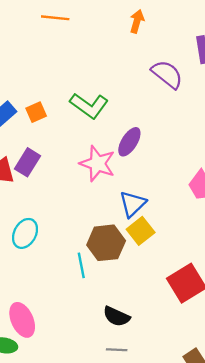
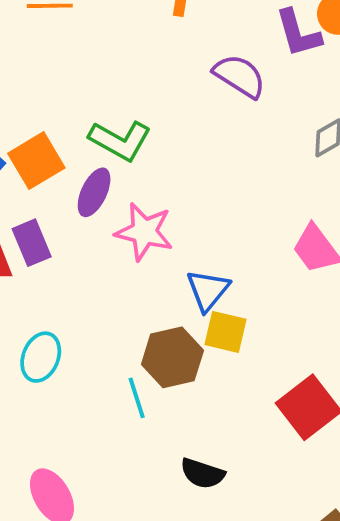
orange square: (36, 112) -> (36, 161), size x1.6
purple ellipse: (129, 142) -> (94, 192), moved
purple rectangle: (27, 162) -> (32, 243), turned -48
yellow square: (141, 231) -> (226, 332), turned -32

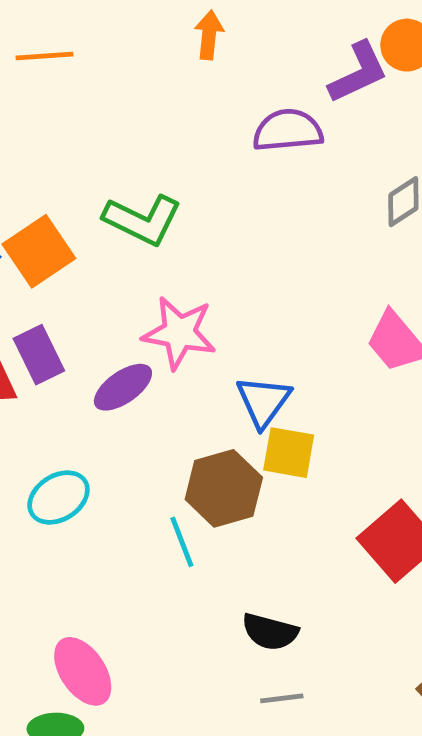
purple L-shape: (298, 33) -> (358, 73), turned -96
purple semicircle: (240, 76) -> (288, 130), turned -34
purple ellipse: (94, 192) -> (123, 387), moved, turned 33
cyan ellipse: (41, 357) -> (59, 498), turned 39

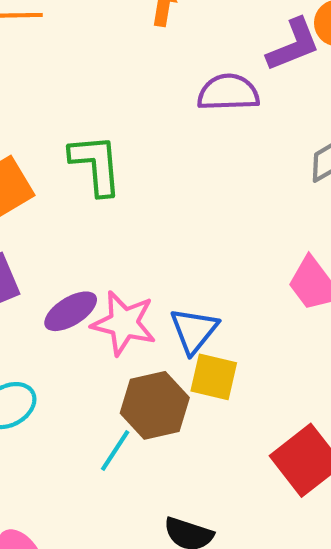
green L-shape: (143, 220) -> (96, 165), turned -124
pink star: (179, 333) -> (124, 323), moved
cyan line: (182, 542) -> (115, 451), turned 51

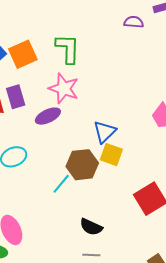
purple semicircle: (228, 93) -> (134, 22), size x0.7
pink star: (124, 323) -> (64, 88), moved

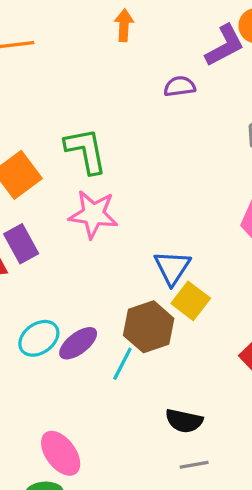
purple ellipse: (48, 116) -> (78, 343), moved
yellow square: (111, 155) -> (191, 301), turned 30

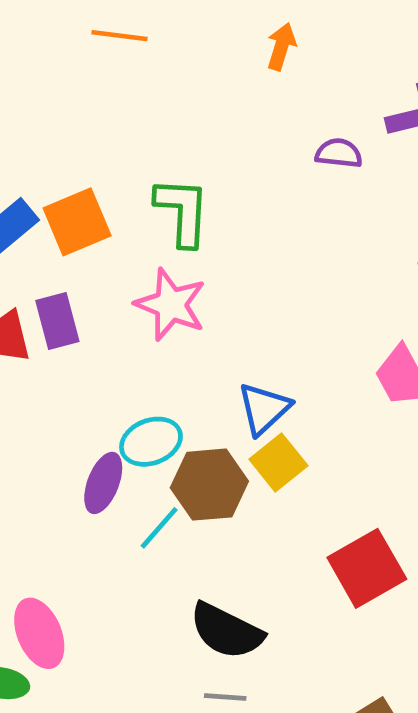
cyan ellipse: (39, 338) -> (151, 442), moved
purple ellipse: (78, 343) -> (103, 483), turned -45
black semicircle: (184, 421) -> (226, 631), size x1.4

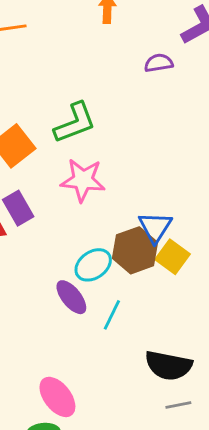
green L-shape: (182, 211) -> (75, 123), turned 81
purple ellipse: (103, 483) -> (71, 297), turned -45
brown hexagon: (209, 485) -> (135, 250), moved

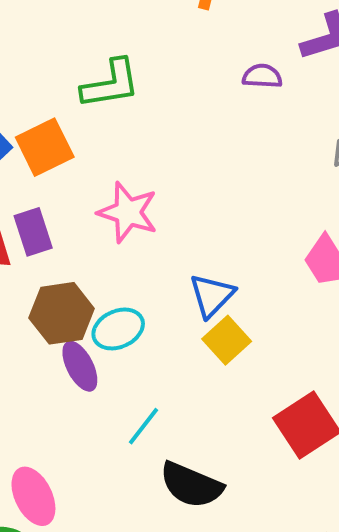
green L-shape: (75, 123) -> (111, 84), moved
brown hexagon: (135, 250) -> (62, 313), moved
cyan line: (112, 315) -> (143, 426), moved

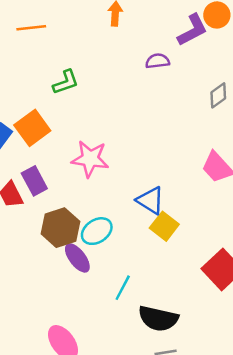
green L-shape: (111, 84) -> (66, 82), size x0.7
blue triangle: (212, 295) -> (150, 200), turned -32

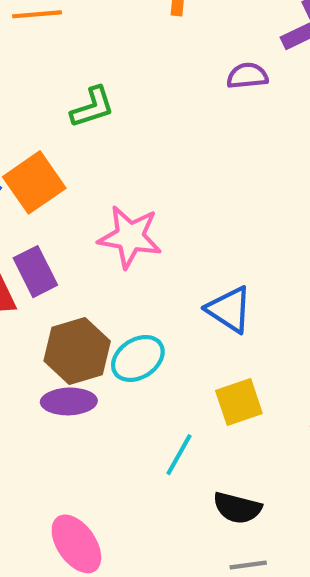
yellow square: (164, 226) -> (239, 402), moved, turned 32
purple ellipse: (77, 258) -> (69, 401), moved, turned -56
black semicircle: (158, 318) -> (237, 508), size x0.7

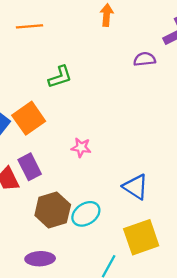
pink star: (130, 237) -> (81, 147), size x0.6
purple ellipse: (69, 401) -> (40, 259), moved
yellow square: (239, 402) -> (141, 237), size x1.4

